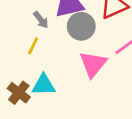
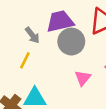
pink triangle: (93, 64) -> (83, 78), size x0.6

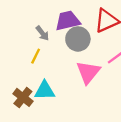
pink triangle: (83, 78) -> (88, 72), size x1.6

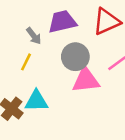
gray circle: (78, 39) -> (75, 57), moved
pink triangle: (88, 72) -> (86, 80), turned 45

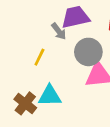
gray arrow: (34, 36) -> (59, 31), moved

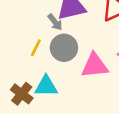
gray circle: (88, 52) -> (64, 48), moved

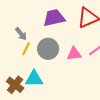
gray arrow: (55, 22) -> (21, 34), moved
pink triangle: (95, 66) -> (74, 54), moved, size x0.7

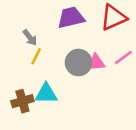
gray circle: (48, 49) -> (79, 63), moved
brown cross: (15, 85) -> (22, 101), turned 36

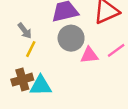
gray circle: (79, 63) -> (71, 38), moved
brown cross: (22, 101) -> (22, 80), moved

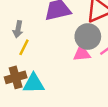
gray arrow: (25, 31) -> (18, 29), turned 49
gray circle: (71, 38) -> (88, 37), moved

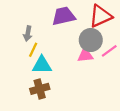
brown cross: (16, 77) -> (40, 89), moved
cyan triangle: (34, 83) -> (42, 65), moved

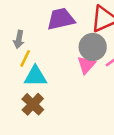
pink triangle: (85, 55) -> (86, 65), turned -42
brown cross: (40, 89) -> (33, 104), turned -30

